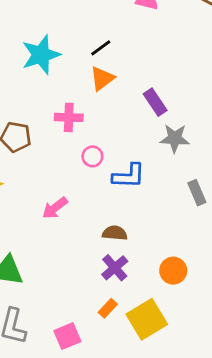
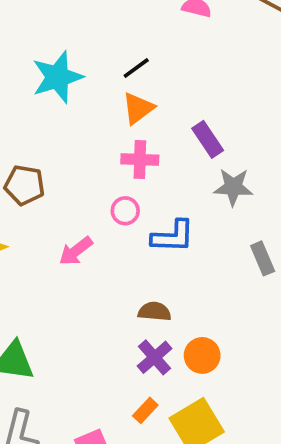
pink cross: (69, 117) -> (140, 160), moved
pink arrow: (55, 208) -> (76, 251), moved
orange circle: (173, 271) -> (202, 355), moved

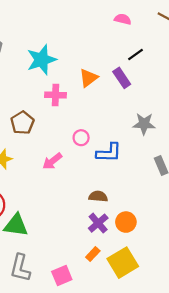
black line: (136, 68) -> (136, 54), moved
purple rectangle: (208, 139) -> (122, 78), moved
pink cross: (140, 160) -> (55, 95), moved
brown pentagon: (24, 185) -> (22, 123), turned 30

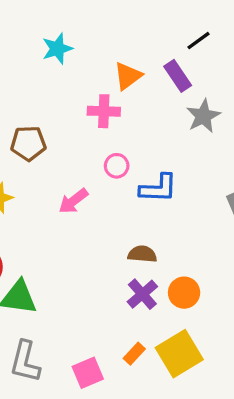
cyan star: (42, 60) -> (57, 49), size x0.7
pink cross: (55, 95) -> (104, 111), moved
brown pentagon: (22, 123) -> (28, 143), turned 30
gray star: (144, 124) -> (203, 116), moved, turned -30
orange rectangle: (93, 254) -> (134, 354), moved

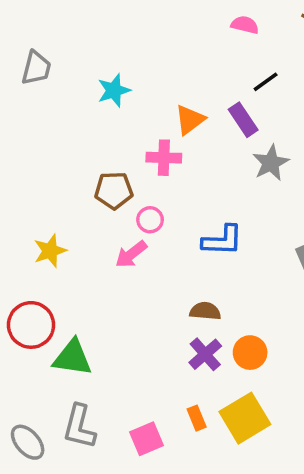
brown pentagon: (28, 143) -> (114, 190), moved
pink circle: (117, 166) -> (150, 220), moved
orange rectangle: (134, 354) -> (197, 418), turned -65

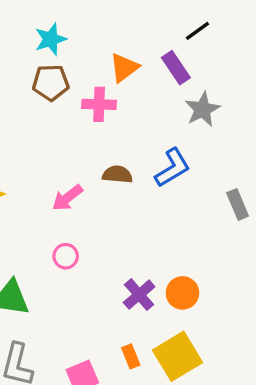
brown pentagon: (114, 190) -> (51, 83), moved
pink circle: (150, 220) -> (66, 256), moved
blue L-shape: (222, 240) -> (172, 168), moved, turned -33
brown semicircle: (205, 311) -> (117, 174), moved

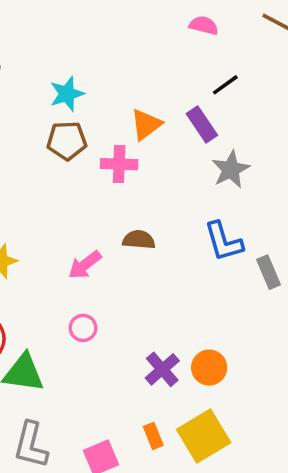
blue L-shape: (172, 168) -> (224, 241), moved, turned 105

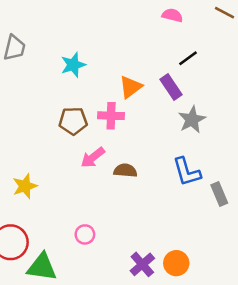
brown pentagon: (67, 141) -> (73, 121), moved
pink arrow: (85, 265) -> (93, 157), moved

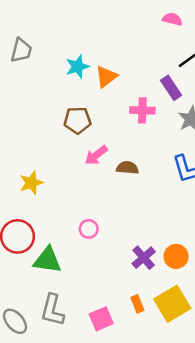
orange triangle: (131, 87) -> (106, 77), moved
pink cross: (111, 116) -> (142, 110), moved

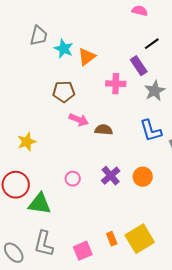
gray trapezoid: (21, 50) -> (39, 36), moved
cyan star: (77, 67) -> (64, 49), turned -30
pink arrow: (96, 155) -> (79, 120), turned -120
orange circle: (176, 256) -> (143, 177), moved
purple cross: (144, 258) -> (111, 176), moved

